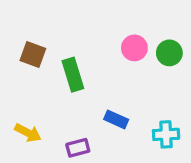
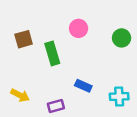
pink circle: (134, 48) -> (79, 28), moved
brown square: (33, 55) -> (24, 39), turned -36

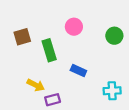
blue rectangle: (83, 86) -> (78, 71), moved
yellow arrow: (20, 95) -> (36, 85), moved

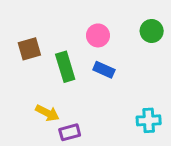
green circle: (114, 36) -> (152, 31), moved
blue rectangle: (78, 71) -> (104, 70), moved

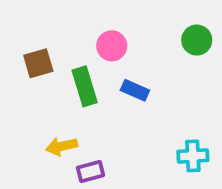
pink circle: (98, 35) -> (112, 46), moved
yellow arrow: (47, 113) -> (61, 146), turned 140

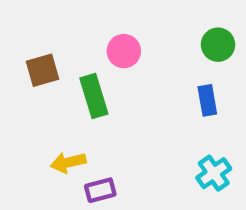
blue rectangle: (135, 90) -> (207, 100), moved, turned 56
cyan cross: (193, 156) -> (214, 173), turned -32

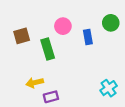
blue rectangle: (207, 100) -> (88, 37), moved

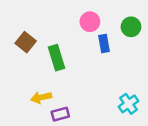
pink circle: (63, 26) -> (90, 22), moved
brown square: (22, 36) -> (26, 42), turned -35

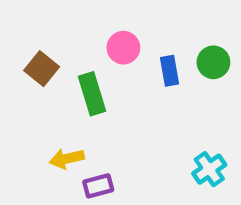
pink circle: (90, 22) -> (123, 48), moved
green circle: (131, 27) -> (213, 62), moved

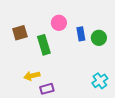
green circle: (213, 62) -> (99, 38), moved
brown square: (42, 69) -> (20, 33), turned 35

